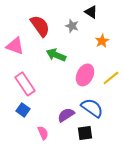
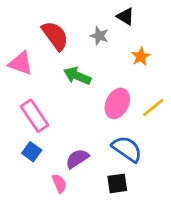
purple semicircle: (66, 115) -> (77, 159), moved

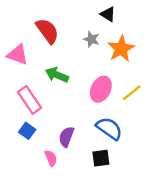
gray star: (99, 36) -> (91, 39), moved
orange star: (141, 56) -> (121, 49), size x1.6
green arrow: (77, 76) -> (57, 75), moved
purple semicircle: (77, 159) -> (66, 137), turned -36

